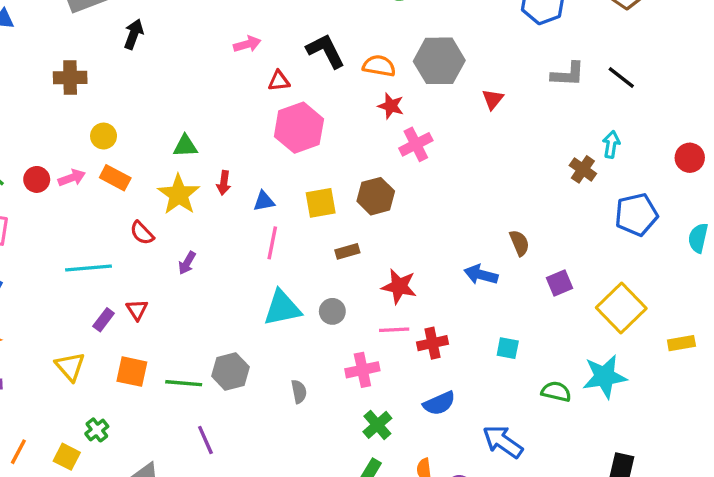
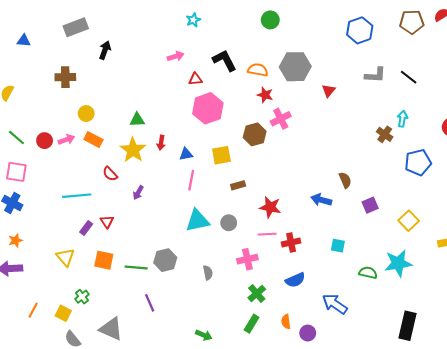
brown hexagon: (376, 196) -> (255, 134), moved
yellow square: (621, 308) -> (409, 221), size x0.7

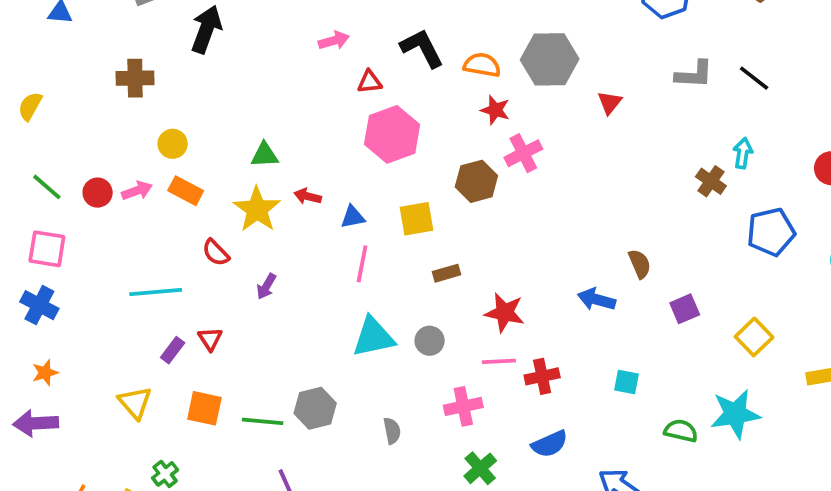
black arrow: (105, 50) -> (206, 29), size x1.4
red arrow: (161, 143) -> (308, 196), turned 96

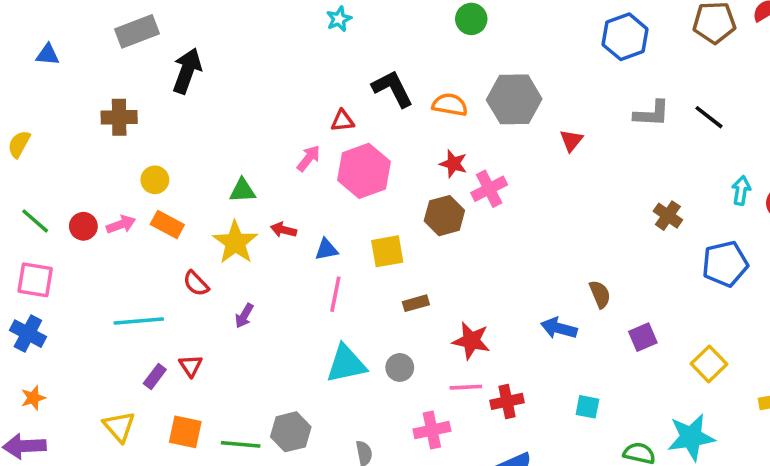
pink arrow: (334, 41) -> (309, 158), moved, turned -36
red star: (495, 110) -> (453, 164), moved
cyan arrow: (743, 153) -> (741, 191), moved

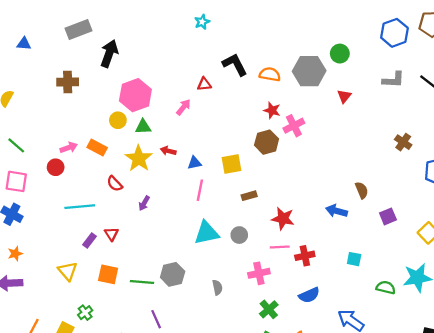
green circle: (471, 19) -> (340, 54), moved
blue hexagon: (625, 37) -> (394, 33), moved
pink hexagon: (364, 171) -> (135, 95), moved
yellow circle: (155, 180) -> (118, 120), moved
red circle: (83, 226) -> (56, 167), moved

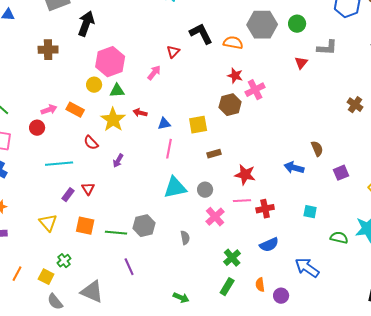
gray hexagon: (309, 71) -> (262, 25), moved
gray L-shape: (393, 80) -> (327, 48), moved
red triangle: (204, 84) -> (173, 52), turned -40
pink cross: (259, 273) -> (215, 217), moved, turned -30

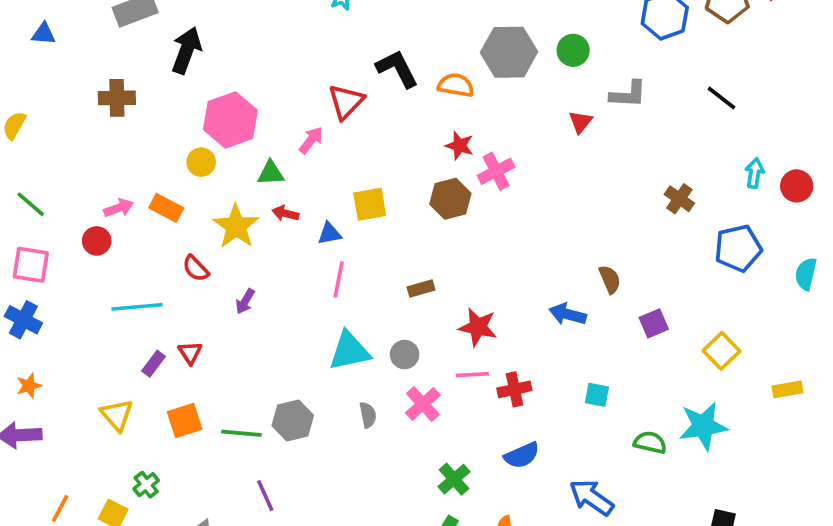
red triangle: (173, 52) -> (346, 102), size x1.5
green triangle: (117, 91) -> (271, 173), moved
yellow square: (198, 125) -> (370, 204), moved
orange square: (85, 226) -> (185, 420), turned -30
gray semicircle: (185, 238) -> (368, 415), moved

